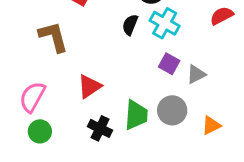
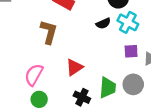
black semicircle: (130, 25) -> (103, 23), turned -136
brown L-shape: (53, 37) -> (49, 32), turned 30
purple square: (169, 64) -> (131, 51), turned -32

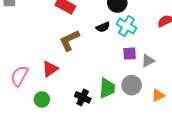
brown L-shape: (49, 32) -> (69, 40), moved, turned -130
red triangle: (74, 67) -> (50, 69), moved
pink semicircle: (34, 75) -> (19, 76), moved

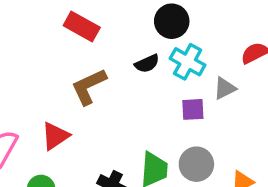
gray triangle: (148, 61) -> (225, 88), moved

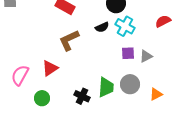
gray triangle: (225, 88) -> (146, 56), moved

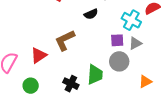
cyan cross: (125, 26) -> (131, 20), moved
brown L-shape: (69, 40) -> (65, 40), moved
gray circle: (130, 84) -> (119, 61), moved

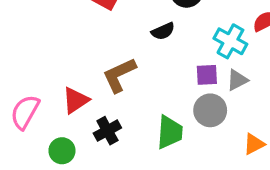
black cross: (71, 84) -> (107, 131), moved, turned 35

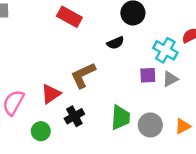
gray circle: (210, 110) -> (150, 125), moved

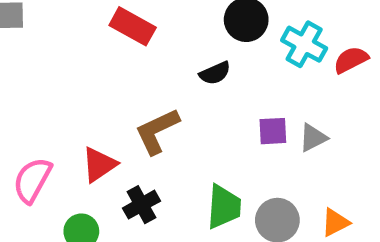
cyan cross: (165, 50) -> (304, 44), moved

